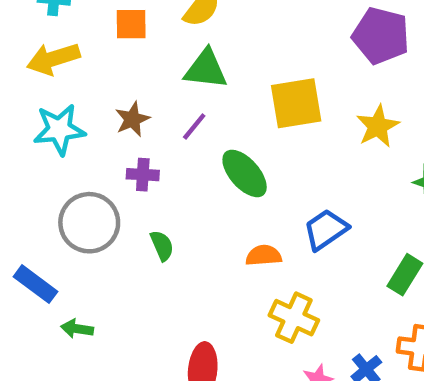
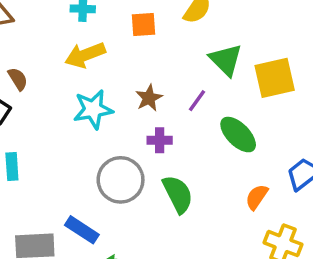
green triangle: (206, 69) -> (226, 60), moved, turned 42
green semicircle: (162, 246) -> (178, 194), size x1.6
orange semicircle: (264, 255) -> (257, 197), turned -48

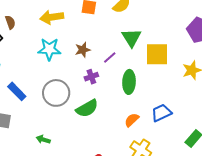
green ellipse: (238, 135) -> (129, 82), turned 35
purple cross: (160, 140) -> (91, 77), moved, turned -32
green semicircle: (178, 194) -> (87, 108), turned 75
blue rectangle: (82, 230) -> (17, 91), moved

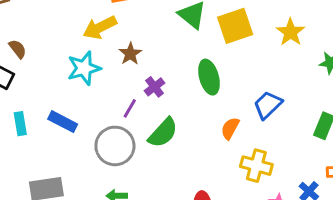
yellow arrow: (52, 17) -> (100, 27), moved
purple line: (110, 57) -> (130, 108), moved
blue rectangle: (17, 91) -> (63, 122), moved
gray circle: (56, 93) -> (115, 146), moved

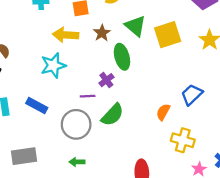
yellow arrow: (100, 27) -> (66, 35), turned 30
brown star: (130, 54) -> (102, 33), moved
green ellipse: (209, 77) -> (122, 57), moved
purple line: (130, 108) -> (88, 96), turned 56

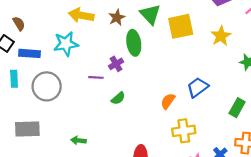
blue rectangle: (37, 106) -> (29, 53), moved, turned -30
green semicircle: (112, 115) -> (118, 98), size x0.6
gray circle: (76, 124) -> (47, 86), moved
yellow cross: (183, 140) -> (184, 131), turned -30

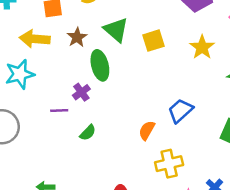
yellow square: (181, 26) -> (154, 41), size x0.7

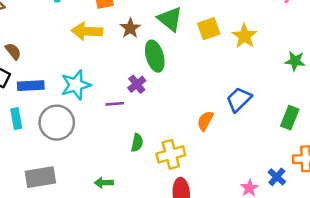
yellow star: (202, 47) -> (244, 36), moved
cyan star: (20, 74) -> (76, 85), moved
green semicircle: (88, 133) -> (137, 143), moved, turned -30
yellow cross: (169, 164) -> (171, 154), moved

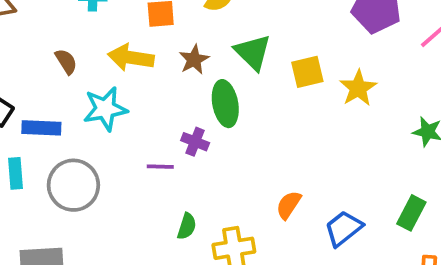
brown semicircle: (13, 51) -> (66, 61), moved
purple cross: (137, 84) -> (195, 142), turned -36
cyan star: (76, 85) -> (105, 109), moved
blue trapezoid: (239, 99) -> (344, 228), moved

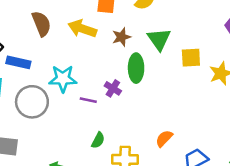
brown semicircle: (66, 61) -> (41, 24), size x1.5
cyan star: (105, 109) -> (63, 79), moved

